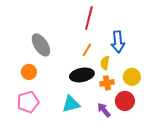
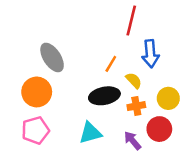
red line: (89, 18) -> (131, 20), moved
yellow semicircle: (105, 63) -> (134, 80), turned 128
orange circle: (29, 72) -> (37, 92), size x1.5

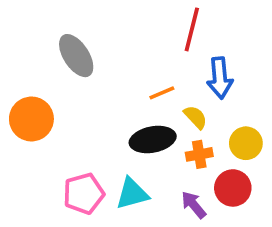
gray ellipse: (52, 57) -> (76, 56), moved
orange line: (111, 64) -> (162, 93), turned 36
orange circle: (37, 92) -> (31, 119), moved
pink pentagon: (35, 130) -> (84, 194), moved

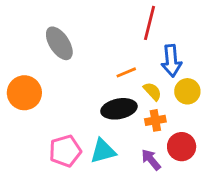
yellow circle: (246, 143) -> (187, 91), moved

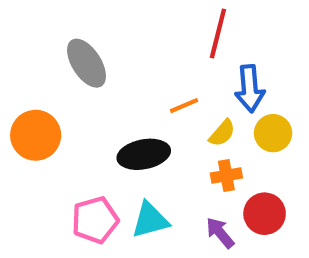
yellow semicircle: (152, 91) -> (222, 133), turned 84
black ellipse: (119, 109) -> (144, 154), moved

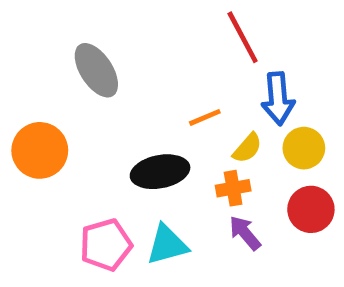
red line: (218, 33) -> (243, 37), turned -42
orange cross: (226, 176) -> (233, 188), moved
red circle: (265, 214) -> (311, 209), moved
purple arrow: (220, 233) -> (245, 233), moved

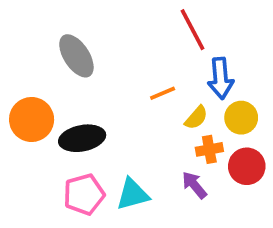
black ellipse: (160, 172) -> (82, 138), moved
orange cross: (233, 188) -> (209, 149), moved

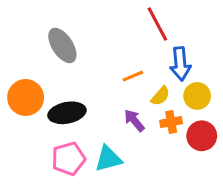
purple arrow: (194, 185) -> (134, 120), moved

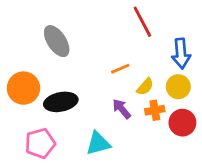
blue arrow: (180, 64) -> (181, 54), moved
pink pentagon: (68, 159) -> (40, 143), moved

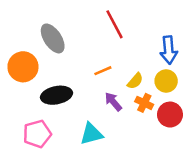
red line: (142, 22) -> (115, 24), moved
orange line: (120, 69) -> (103, 71), moved
orange circle: (23, 88) -> (23, 67), moved
orange cross: (155, 110) -> (144, 103), turned 36

